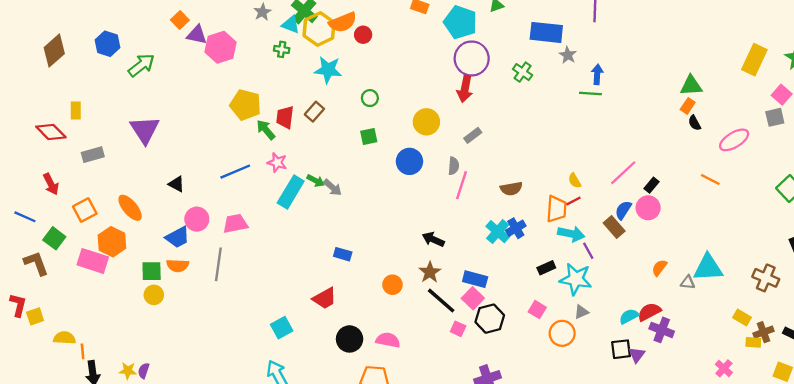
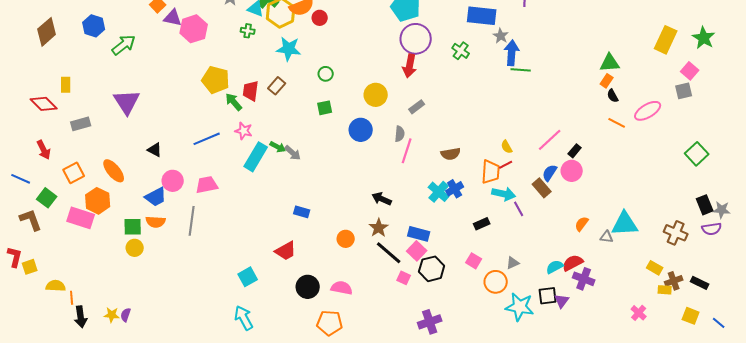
blue arrow: (597, 74) -> (512, 53), moved, size x1.4
orange line: (710, 180) -> (617, 123), moved
cyan star: (576, 279) -> (520, 307), moved

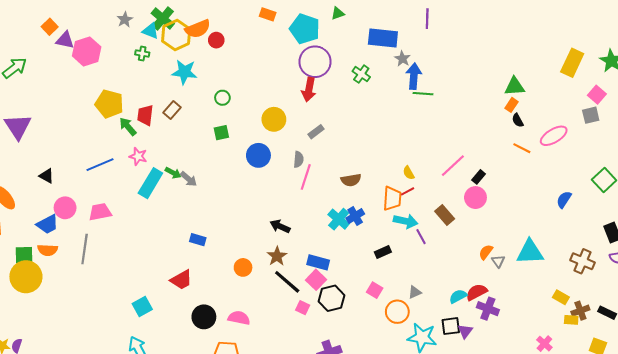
blue semicircle: (550, 173) -> (564, 200), moved
gray triangle: (607, 237) -> (498, 261), moved, turned 48
yellow circle: (135, 248) -> (26, 277), size x1.8

